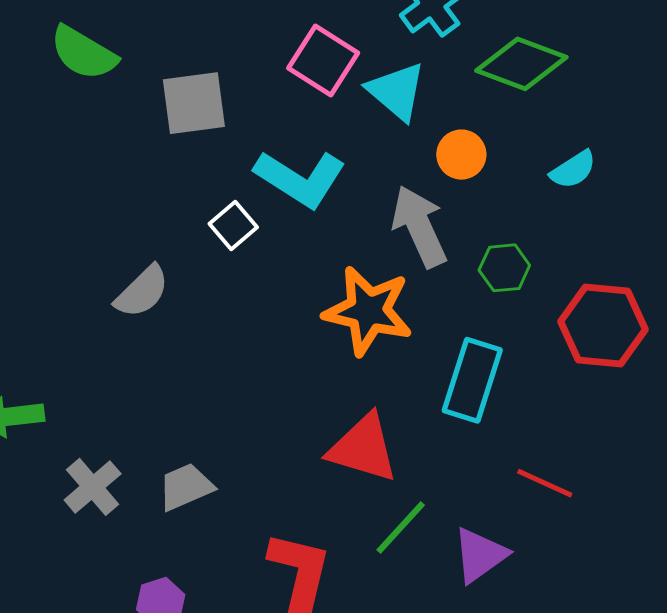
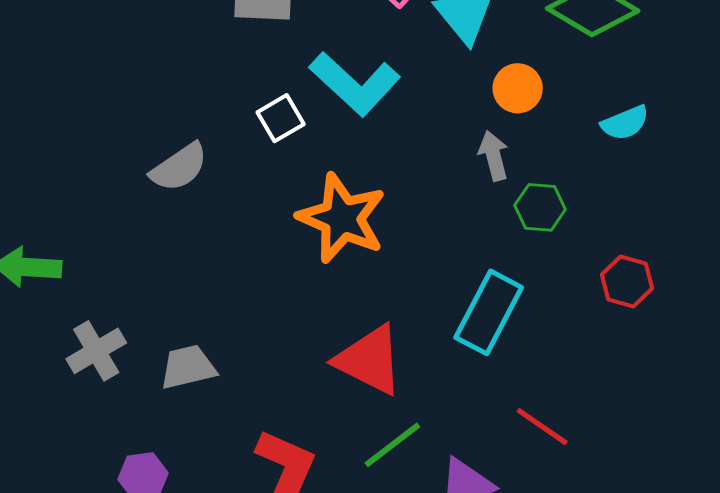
gray arrow: (419, 226) -> (493, 156), moved, size x0.6
orange star: (368, 311) -> (342, 218), moved
red hexagon: (603, 326) -> (627, 281), size x0.6

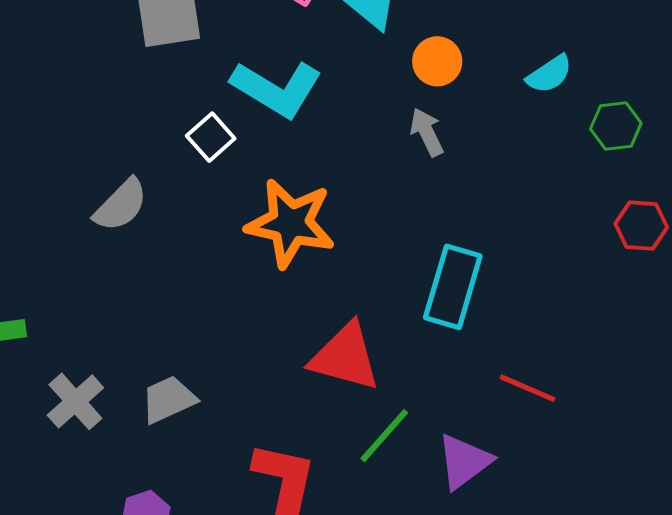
green hexagon: (540, 207) -> (616, 126), moved
red hexagon: (627, 281) -> (641, 226), moved

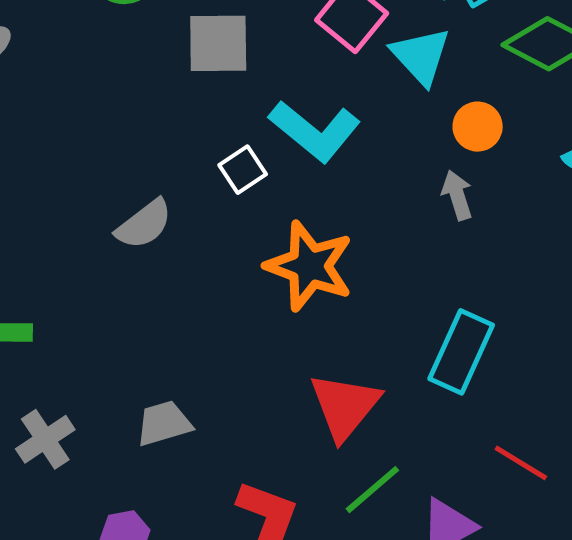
red triangle: (345, 357) -> (345, 406), turned 46
gray cross: (75, 401) -> (45, 439), moved

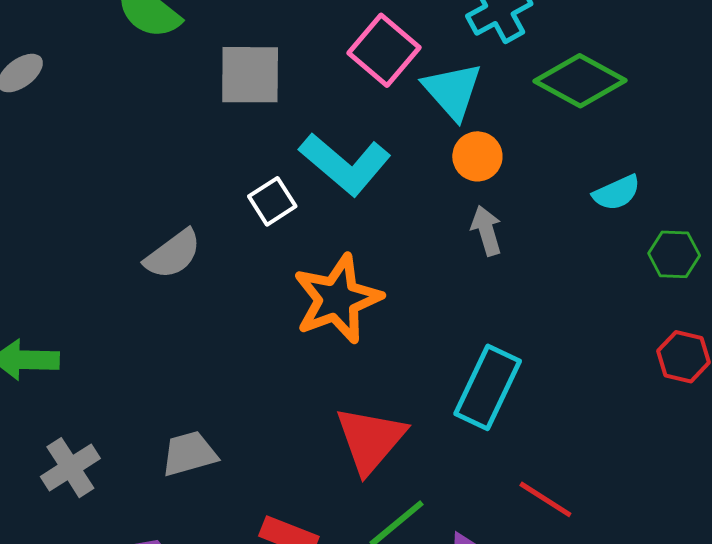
orange circle: (478, 127) -> (477, 156), moved
orange star: (309, 266) -> (337, 299), turned 30

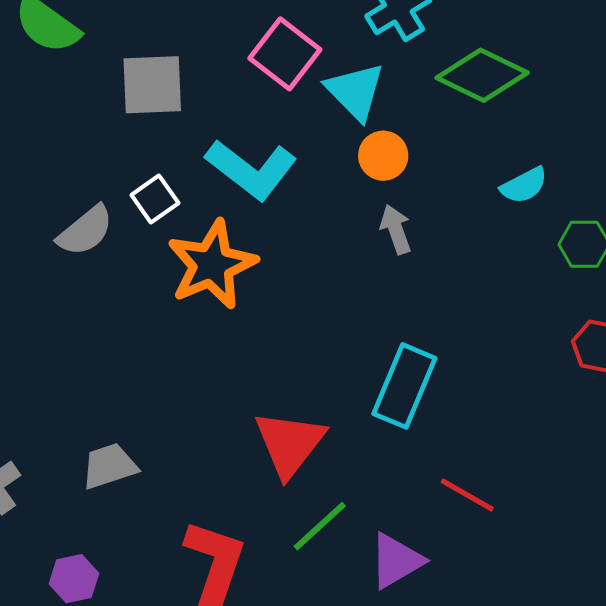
white square: (272, 201) -> (155, 199), moved
gray semicircle: (173, 254) -> (85, 231), moved
orange star: (337, 299) -> (212, 265), moved

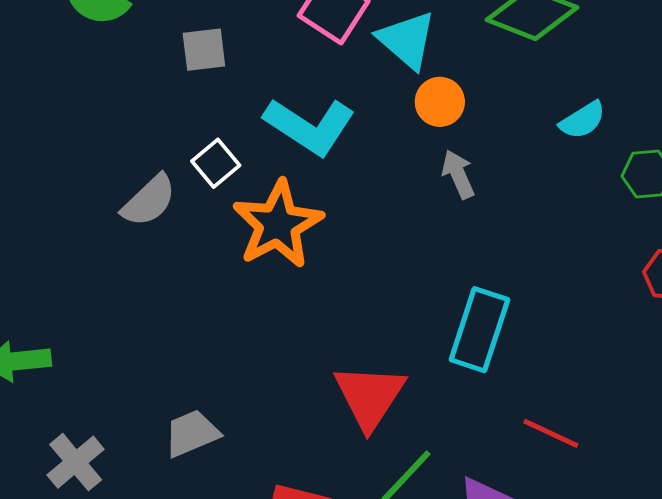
gray square: (152, 85) -> (204, 50), size x0.7

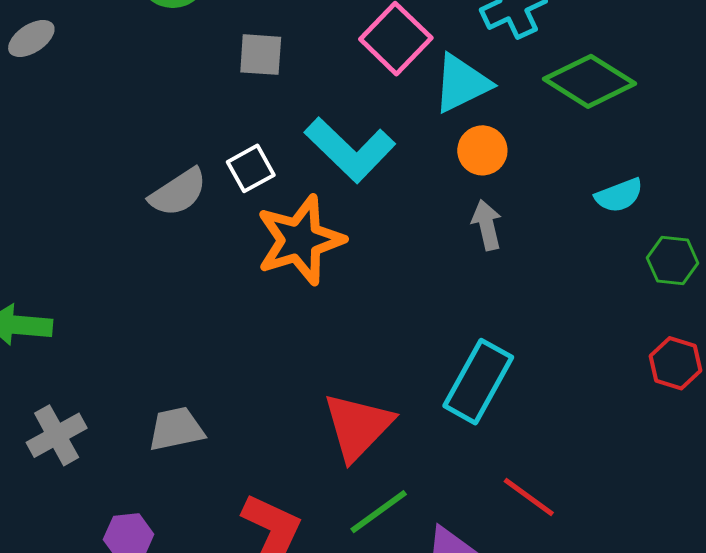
cyan triangle: (407, 40) -> (462, 83), turned 42

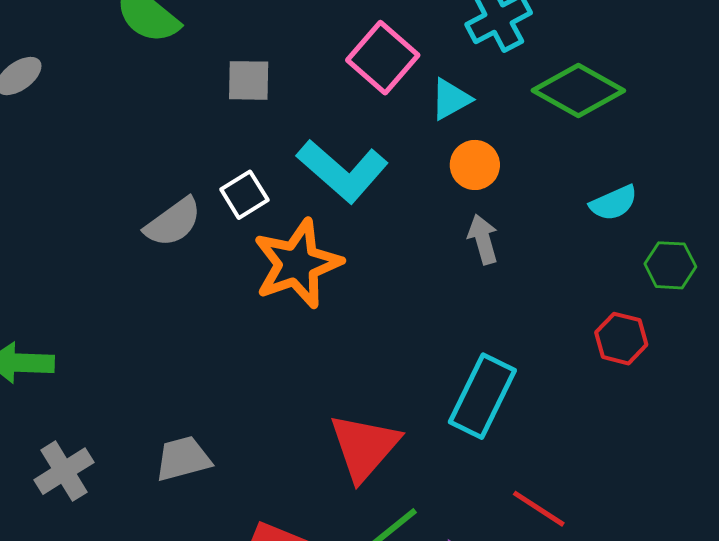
cyan triangle: (462, 83) -> (451, 99), size x0.7
red hexagon: (675, 363) -> (621, 339), moved

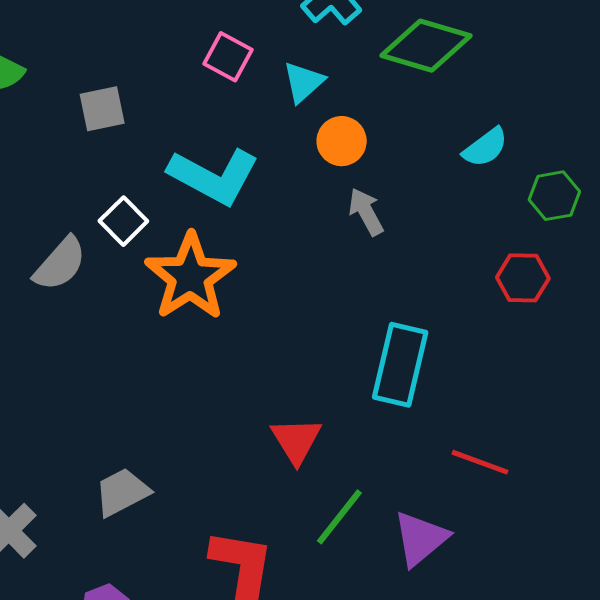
pink square: (383, 58) -> (228, 57), size x0.7
red triangle: (364, 447) -> (296, 440), size x0.7

